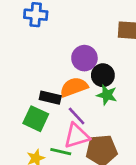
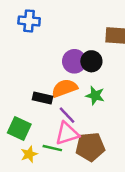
black circle: (103, 75) -> (91, 61), moved
green square: (36, 119) -> (19, 129), moved

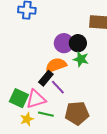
green star: (95, 96) -> (81, 59), moved
black rectangle: (43, 98) -> (46, 78), moved, turned -63
pink triangle: (67, 133) -> (36, 99), moved

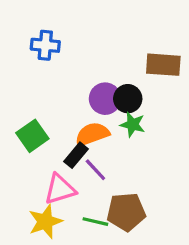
green square: (19, 98) -> (32, 136), moved, turned 30
green line: (46, 114) -> (95, 222), moved
yellow star: (27, 119) -> (45, 222), size x1.5

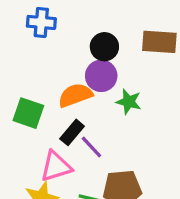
black circle: (128, 99) -> (104, 47), moved
orange semicircle: (92, 134) -> (75, 95), moved
green square: (32, 136) -> (28, 113), turned -36

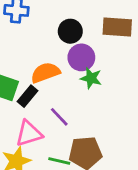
purple circle: (101, 76) -> (81, 57), moved
black rectangle: (72, 132) -> (27, 96), moved

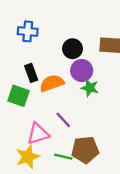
black rectangle: (27, 96) -> (31, 73), moved, turned -60

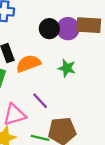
purple circle: (82, 71) -> (68, 29), moved

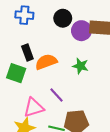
black circle: (49, 29) -> (63, 18), moved

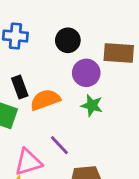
purple circle: (81, 31) -> (86, 73), moved

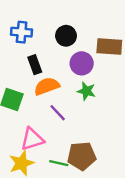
black rectangle: (20, 87) -> (35, 65), moved
purple line: (59, 145) -> (58, 113), moved

